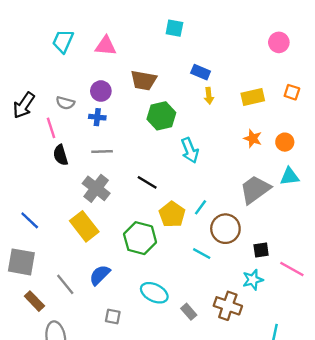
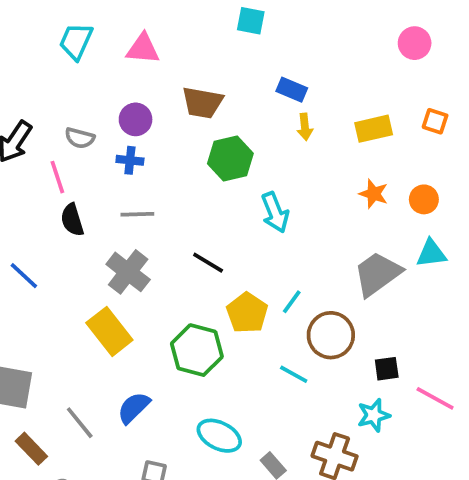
blue line: (30, 220) -> (24, 276), moved

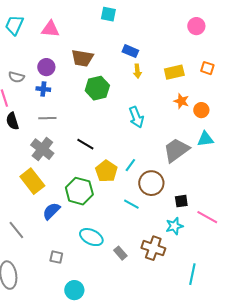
orange star: (374, 194) -> (181, 101), moved
cyan arrow: (275, 212) -> (136, 117), moved
blue semicircle: (134, 408) -> (51, 211), moved

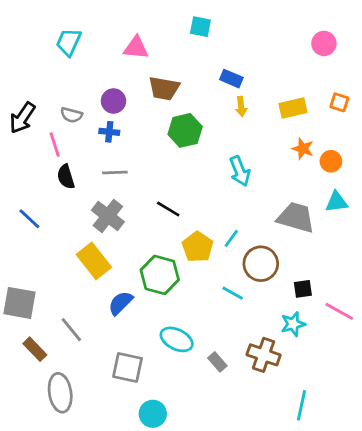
pink triangle: (50, 29) -> (136, 48), moved
gray trapezoid: (176, 150) -> (296, 217), turned 52
gray square: (56, 257) -> (128, 367), size x1.6
cyan line: (192, 274) -> (301, 405), moved

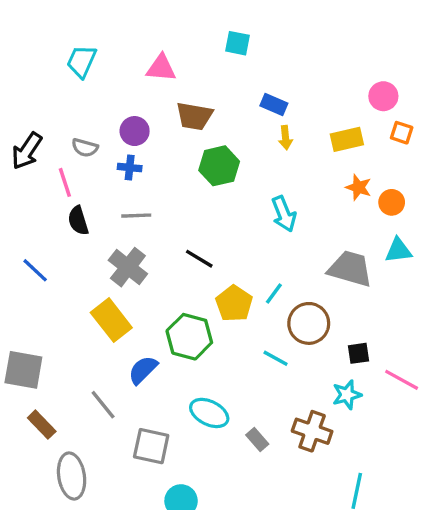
pink circle: (324, 43) -> (383, 96), moved
gray line: (71, 330) -> (103, 405), moved

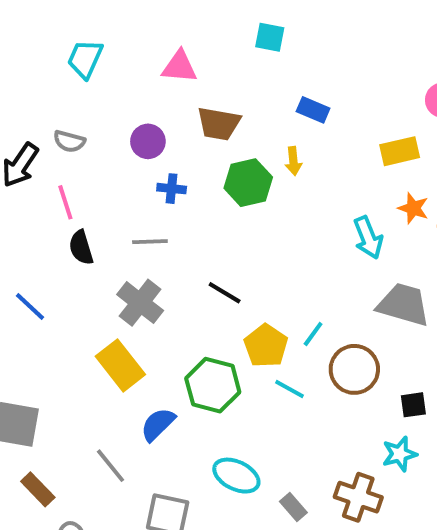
yellow arrow: (286, 138) -> (293, 161), moved
gray semicircle: (85, 148) -> (69, 141), moved
blue cross: (130, 168) -> (172, 189), moved
cyan arrow: (284, 214) -> (368, 238), moved
cyan line: (276, 358) -> (289, 389), moved

